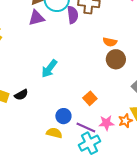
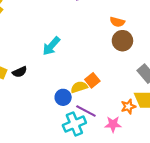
pink star: (106, 123) -> (113, 124), moved
yellow semicircle: (54, 133) -> (79, 87), moved, turned -35
cyan cross: (89, 143) -> (74, 124), moved

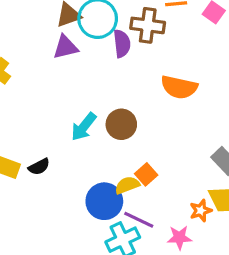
orange semicircle: (117, 22) -> (179, 87), size x1.6
brown circle: (122, 41) -> (121, 124), moved
blue circle: (63, 97) -> (104, 201), size x1.5

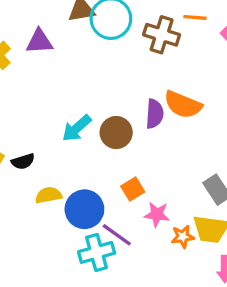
purple semicircle: (122, 43) -> (155, 114), moved
purple triangle: (65, 47) -> (39, 41), moved
yellow semicircle: (127, 185) -> (49, 195), moved
pink star: (179, 237) -> (157, 214), moved

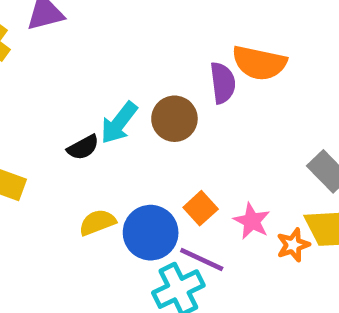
black semicircle: (23, 161) -> (83, 147), moved
orange square: (133, 189) -> (201, 208), moved
pink star: (157, 214) -> (252, 221), turned 30

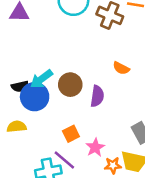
orange semicircle: (259, 63) -> (121, 68), size x0.6
purple semicircle: (223, 83) -> (97, 96), moved
blue circle: (151, 233) -> (35, 97), moved

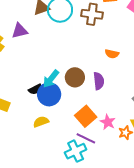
orange square: (71, 134) -> (86, 116), size x1.5

